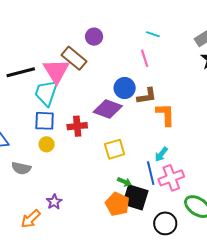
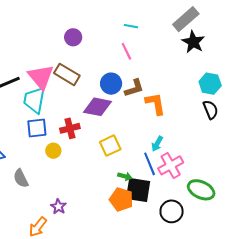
brown rectangle: (74, 58) -> (67, 74), moved
yellow circle: (47, 144) -> (53, 151), moved
gray semicircle: (21, 168) -> (21, 178), turned 60

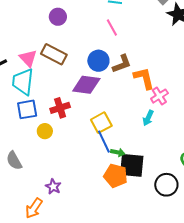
pink triangle: (41, 77) -> (28, 58), size x0.7
blue line: (150, 164) -> (104, 142), moved
pink cross: (171, 165) -> (159, 96), moved, size x0.7

